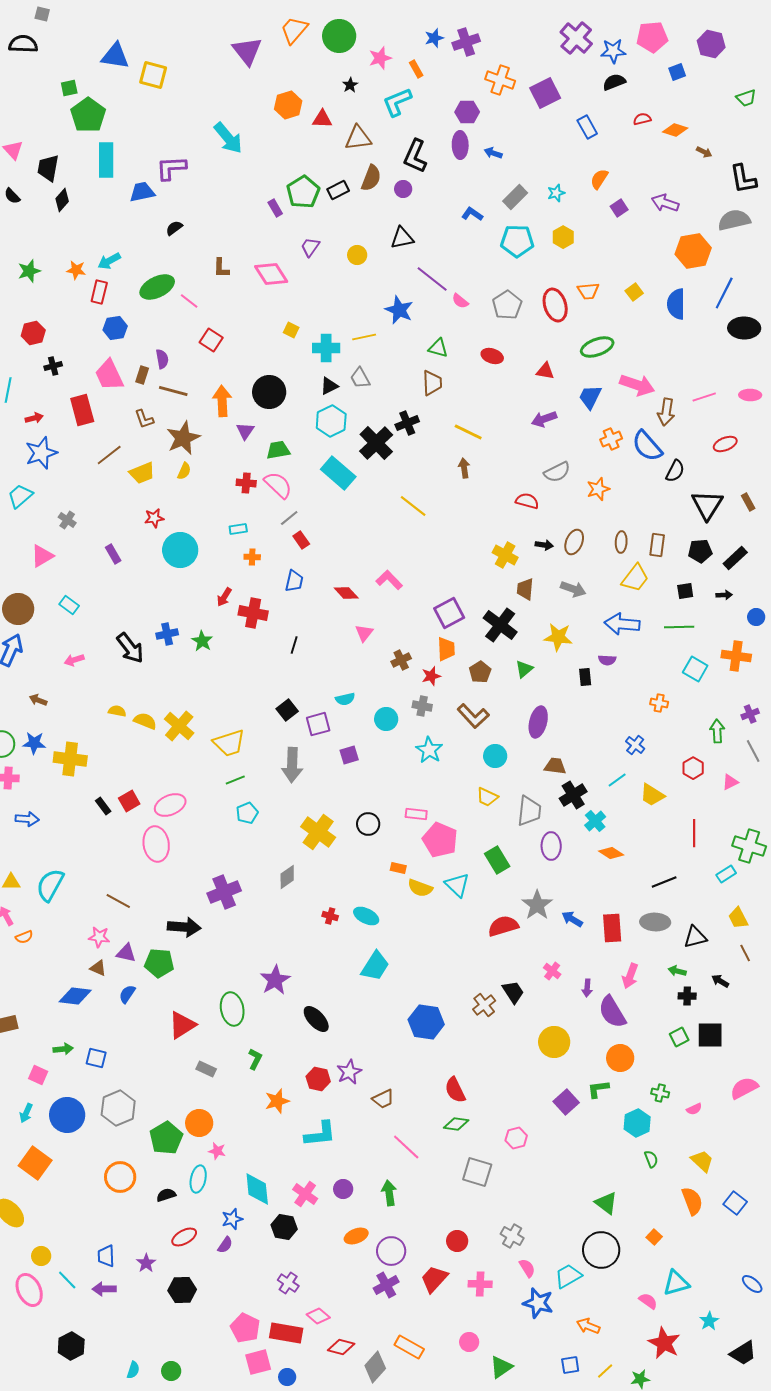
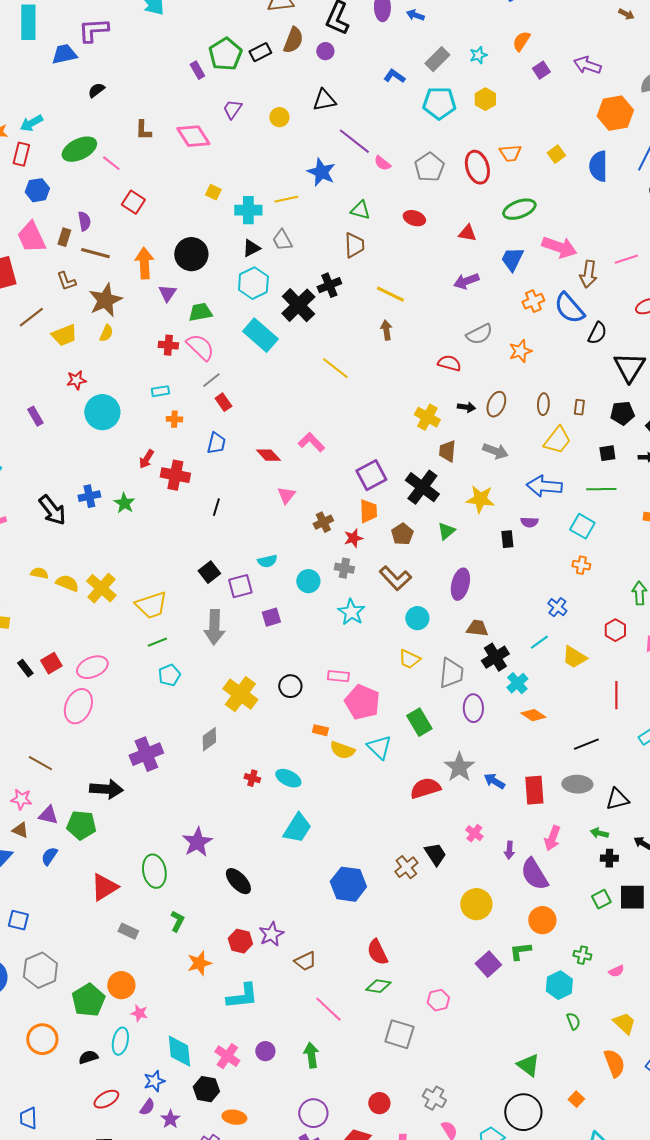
brown rectangle: (657, 545) -> (579, 407), size x0.7
cyan square: (695, 669) -> (582, 526), moved
pink ellipse: (156, 844) -> (78, 706), turned 32
orange ellipse: (356, 1236) -> (234, 1117), moved, turned 30
purple star: (146, 1263) -> (170, 1119), moved

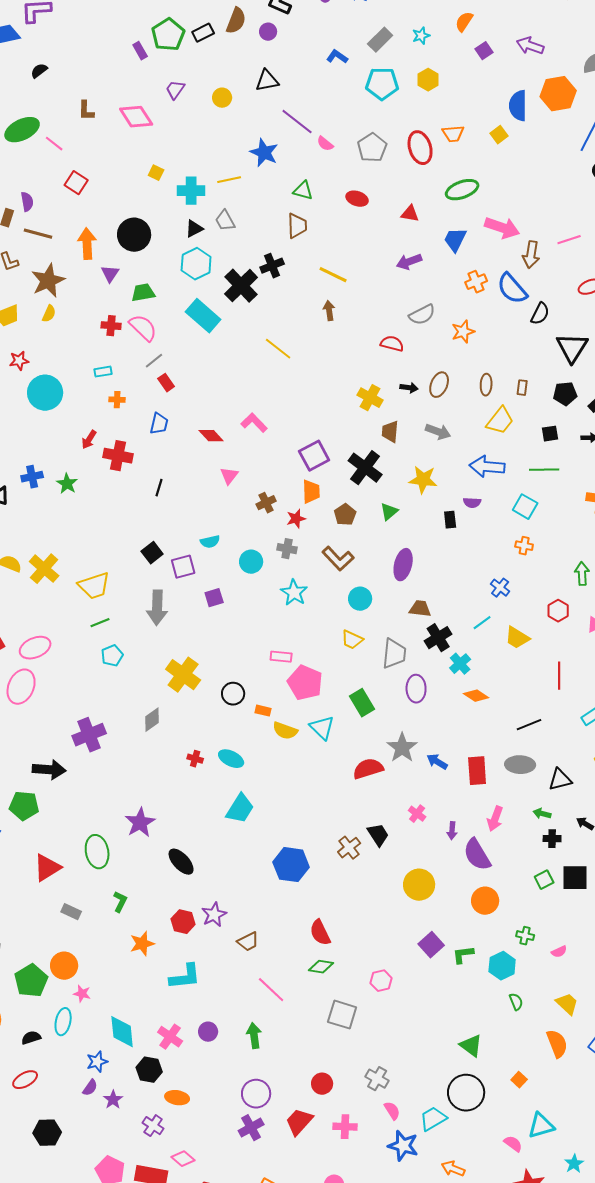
blue semicircle: (598, 166) -> (518, 106), moved
black circle: (290, 686) -> (233, 694), moved
green L-shape: (520, 951) -> (463, 955), moved
red ellipse: (106, 1099) -> (25, 1080), moved

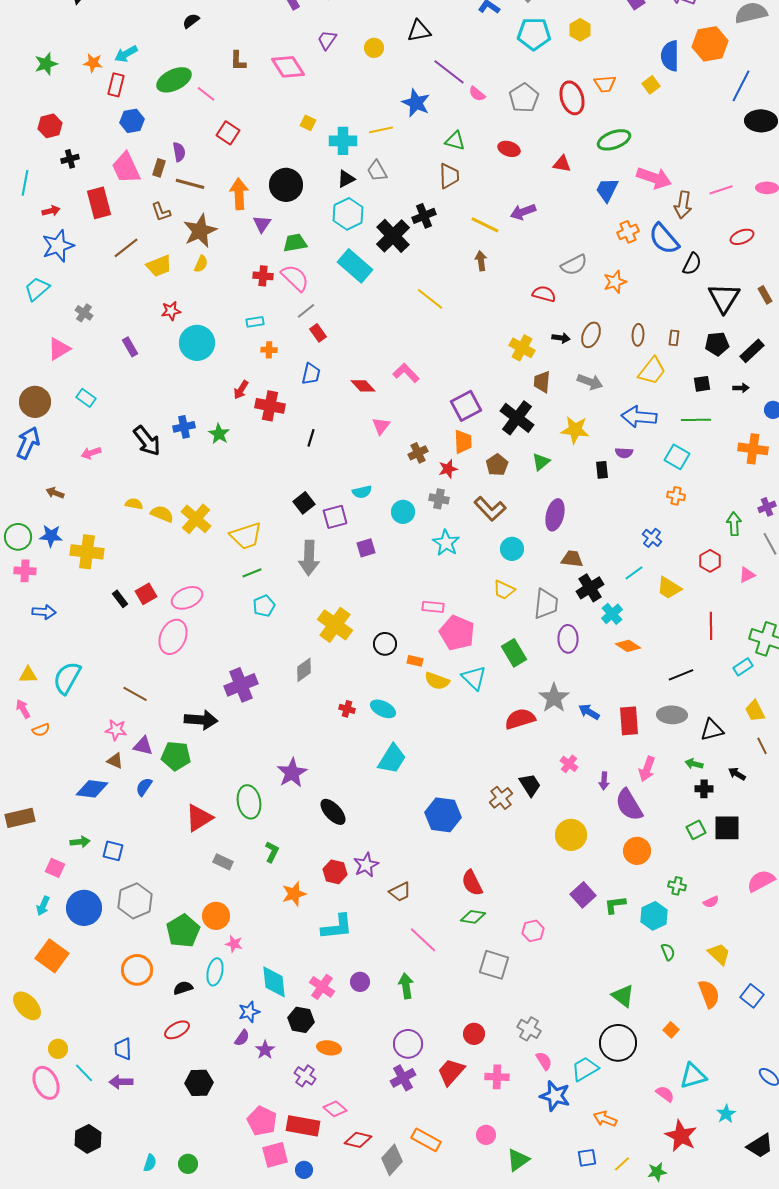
purple arrow: (409, 262) -> (523, 212), moved

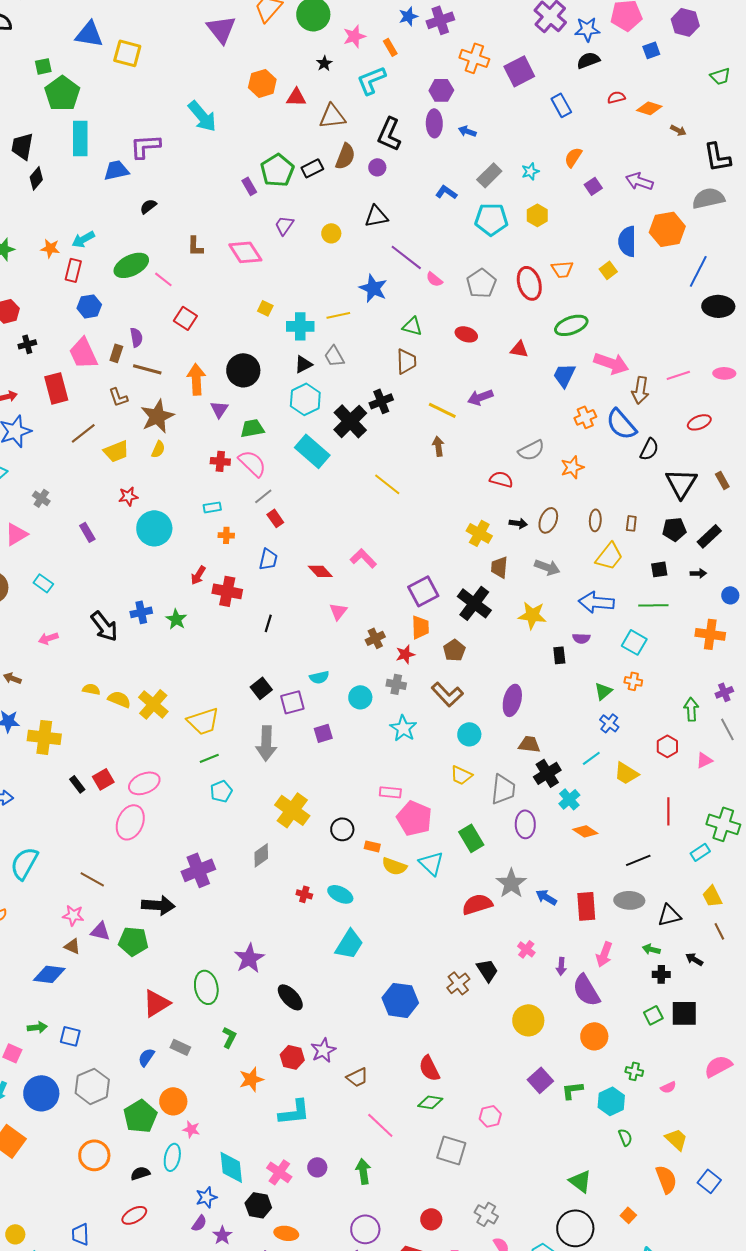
green triangle: (541, 462) -> (603, 691), moved
blue semicircle: (144, 787) -> (146, 1057), moved

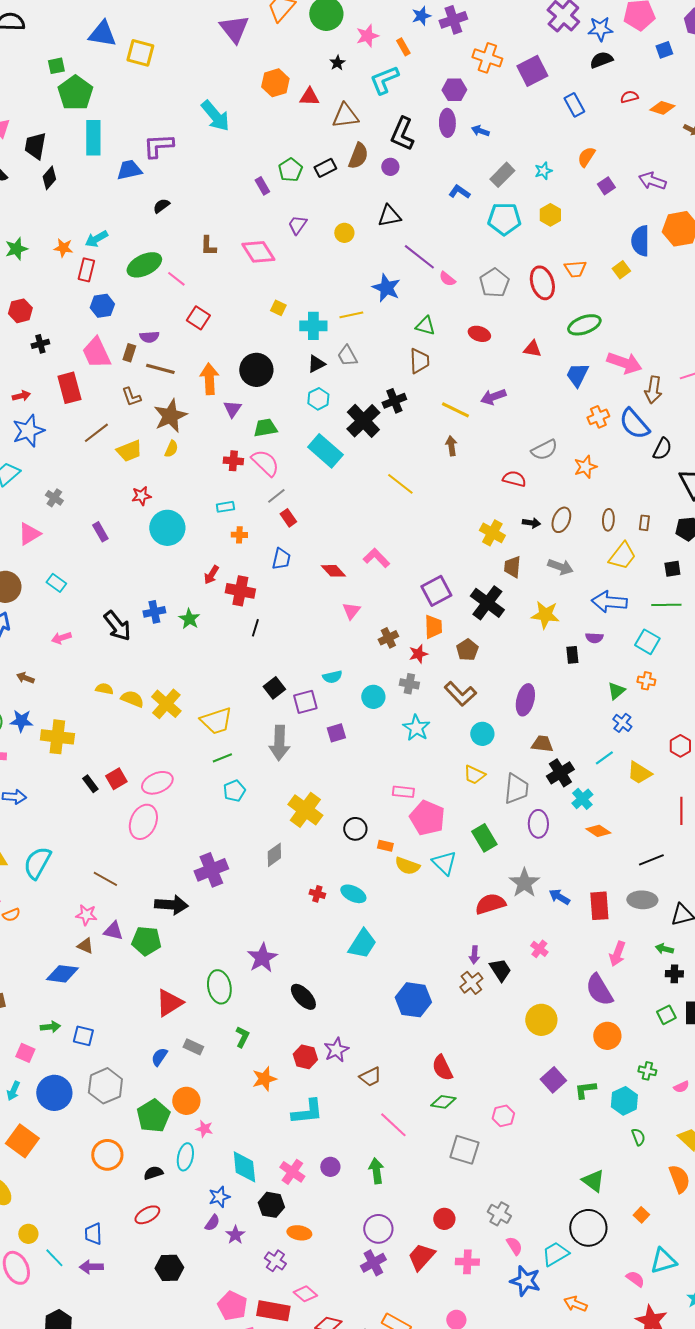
green pentagon: (277, 170) -> (290, 170), size x0.7
purple semicircle: (136, 337) -> (149, 337), turned 96
cyan hexagon: (305, 399) -> (318, 399), size x0.7
black line: (268, 623) -> (255, 628), moved
purple arrow: (561, 966) -> (474, 955), moved

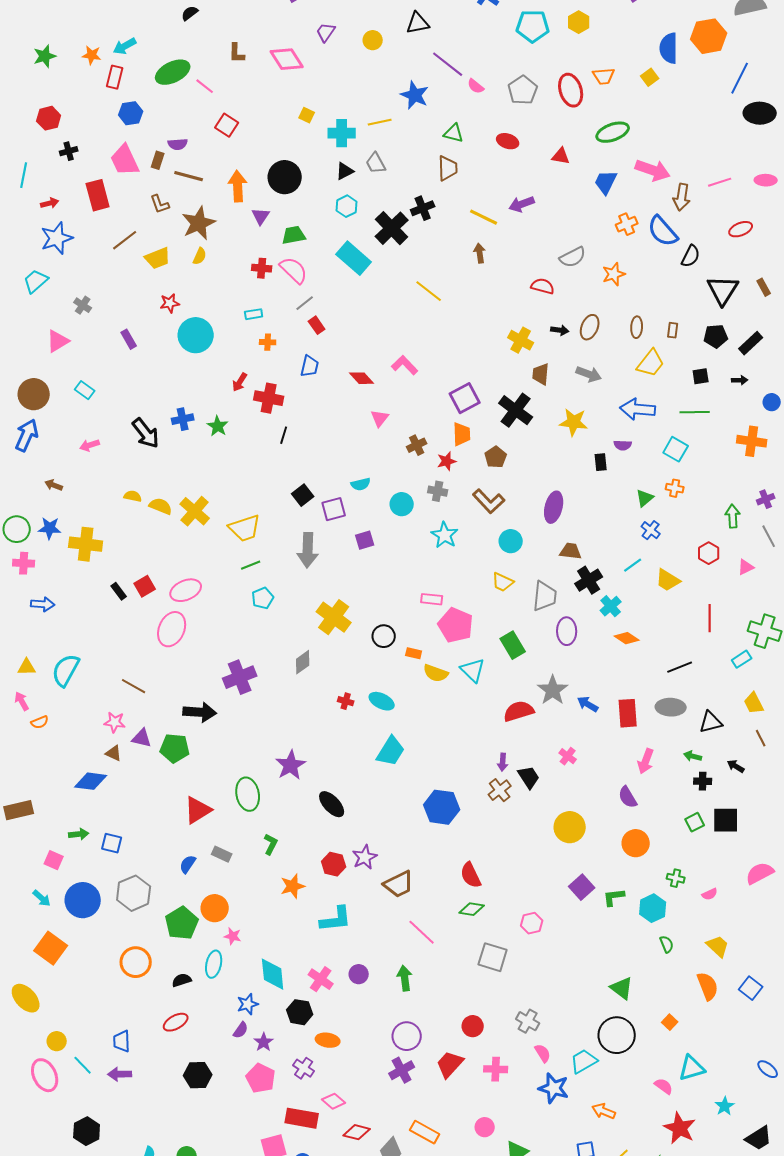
purple semicircle: (599, 990) -> (628, 797), size x0.7
brown trapezoid: (370, 1077) -> (399, 884), size x1.4
cyan arrow: (13, 1091) -> (42, 898), turned -72
pink pentagon: (232, 1306) -> (261, 1078), moved

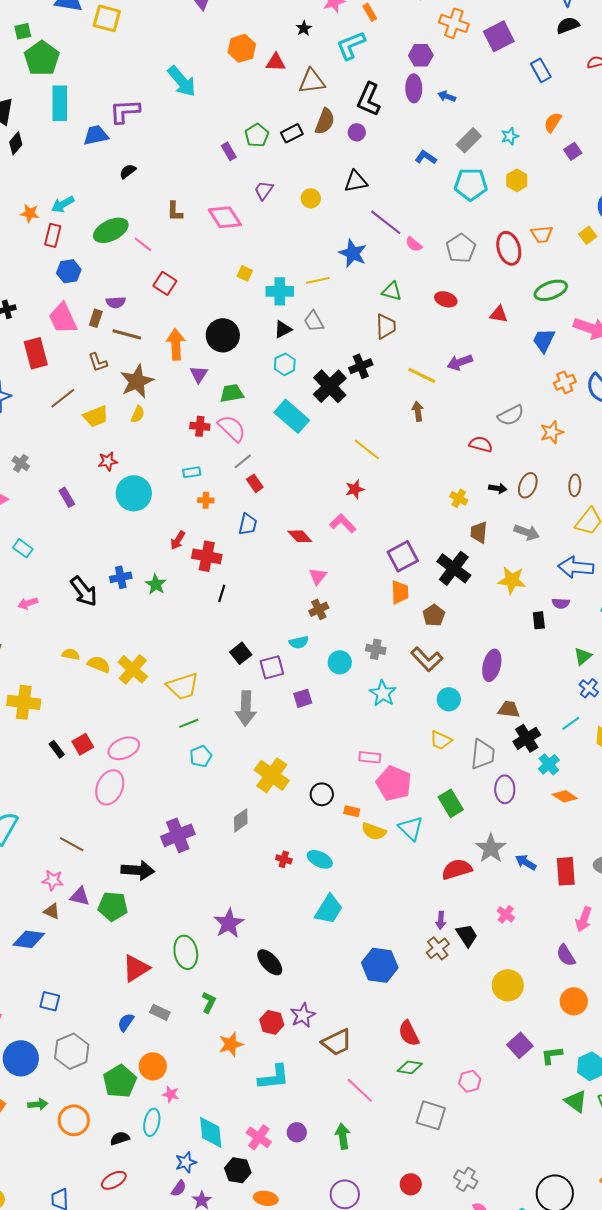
yellow cross: (521, 340) -> (459, 498), size x0.7
brown cross: (417, 445) -> (319, 609), moved
red star: (447, 461) -> (355, 489), moved
green arrow: (79, 834) -> (38, 1104), moved
green triangle: (622, 988) -> (576, 1101), moved

